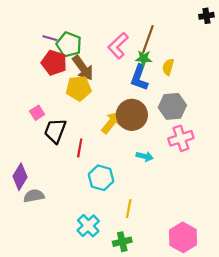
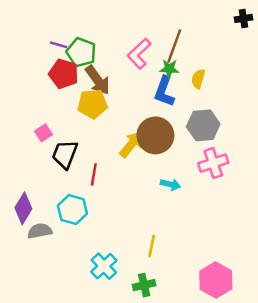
cyan hexagon: (101, 178) -> (72, 210), moved

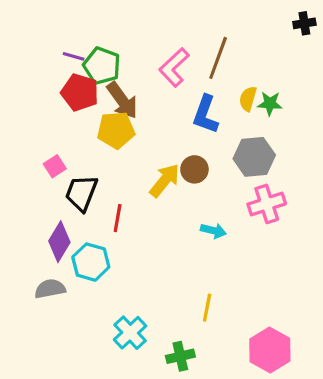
green star: (169, 69) -> (270, 103), moved
brown circle: (155, 135) -> (194, 169), size x0.6
purple diamond: (23, 208) -> (59, 242), moved
yellow line: (152, 246) -> (207, 308), moved

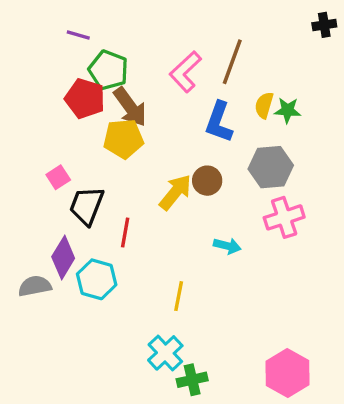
purple line: (74, 56) -> (78, 35), moved
gray semicircle: (50, 289) -> (35, 286), moved
yellow line: (207, 308) -> (179, 296), moved
cyan cross: (130, 333) -> (165, 353), moved

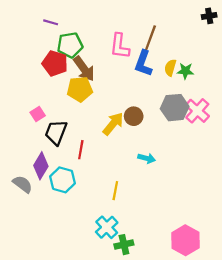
green pentagon: (108, 70) -> (70, 45), turned -30
pink L-shape: (185, 72) -> (120, 46), turned -40
blue L-shape: (219, 122) -> (143, 63), moved
pink cross: (284, 217) -> (197, 111), moved, turned -30
gray semicircle: (35, 286) -> (23, 184), turned 48

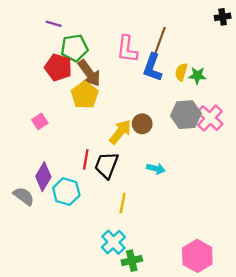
yellow pentagon: (80, 89) -> (85, 95), turned -30
black trapezoid: (56, 132) -> (107, 165), moved

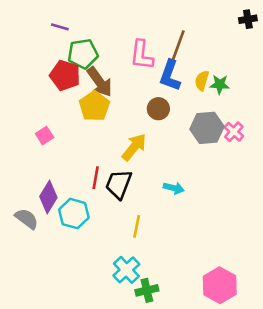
pink cross: (210, 118) -> (234, 132), size x0.7
brown circle: (142, 124) -> (158, 109), moved

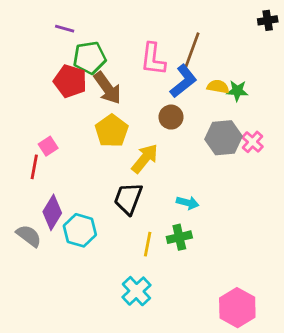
blue L-shape: (170, 75) -> (183, 81), turned -148
yellow semicircle: (202, 81) -> (218, 87), turned 84
yellow pentagon: (94, 106) -> (112, 131), moved
red line: (96, 178) -> (34, 167), moved
green cross: (147, 290) -> (179, 237), moved

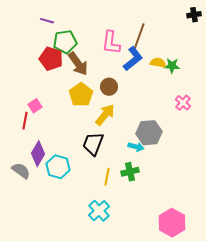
brown circle: (171, 117) -> (109, 87), moved
gray hexagon: (223, 138) -> (149, 133), moved

